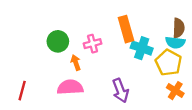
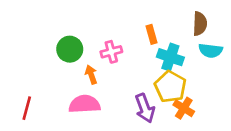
brown semicircle: (179, 28) -> (200, 24), moved
orange rectangle: (126, 29) -> (152, 34), size x0.6
yellow pentagon: (169, 63) -> (170, 87), moved
orange cross: (175, 91) -> (184, 108), moved

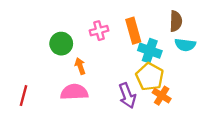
orange rectangle: (152, 34) -> (133, 31), size x1.5
pink cross: (111, 52) -> (99, 31), moved

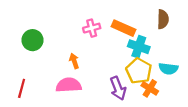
orange rectangle: (133, 31) -> (123, 28), turned -50
green circle: (61, 44) -> (33, 40), moved
cyan semicircle: (185, 45) -> (168, 69), moved

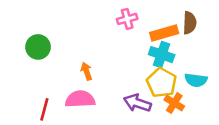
pink cross: (92, 28) -> (127, 19), moved
orange rectangle: (123, 28) -> (164, 33), moved, turned -40
red line: (22, 88) -> (44, 109), moved
purple arrow: (118, 88) -> (137, 103), turned 130

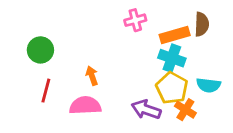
red line: (44, 109) -> (46, 91), moved

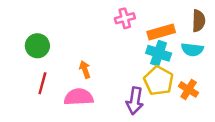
brown semicircle: (202, 24) -> (199, 21), moved
cyan semicircle: (208, 85) -> (192, 50), moved
purple arrow: (146, 110) -> (135, 101), turned -100
orange cross: (185, 110) -> (189, 89), moved

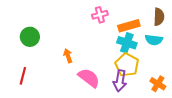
red line: (42, 83) -> (23, 76), moved
orange cross: (189, 89) -> (158, 84), moved
pink semicircle: (79, 97) -> (89, 78), moved, turned 40
purple arrow: (135, 101) -> (120, 81), moved

